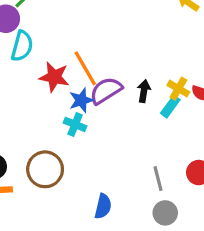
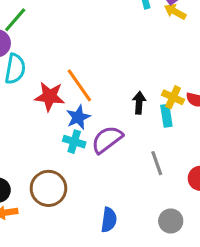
purple semicircle: (106, 91) -> (107, 139), moved
cyan rectangle: (170, 107) -> (166, 116), turned -40
gray line: (158, 179) -> (157, 163), moved

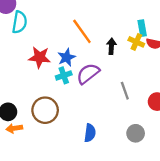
orange line: (79, 85) -> (82, 31), moved
red star: (50, 97) -> (40, 57), moved
cyan rectangle: (166, 116) -> (142, 28), moved
cyan cross: (74, 142) -> (64, 75), turned -35

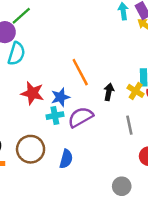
gray line: (125, 91) -> (129, 125), moved
blue semicircle: (90, 133) -> (66, 159), moved

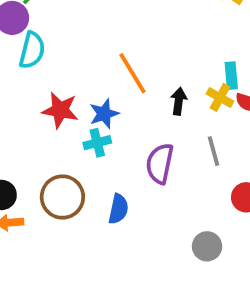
purple semicircle: (81, 117) -> (160, 164), moved, turned -45

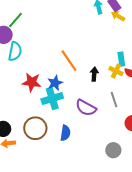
cyan cross: (97, 143) -> (52, 98), size x1.5
purple semicircle: (160, 164) -> (86, 108), turned -70

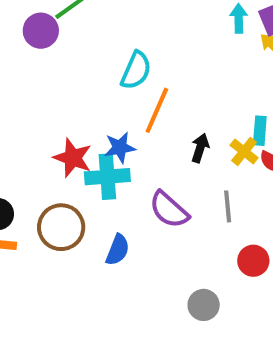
cyan semicircle: (15, 51) -> (136, 70), moved
orange line: (69, 61) -> (157, 110), turned 45
red star: (32, 82) -> (73, 158), moved

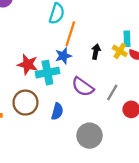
blue star: (120, 148) -> (63, 56), moved
gray line: (228, 206) -> (112, 93), moved, turned 42
gray circle: (204, 305) -> (89, 136), moved, size x1.5

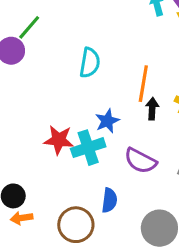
orange line: (70, 34) -> (143, 84), moved
brown circle: (25, 103) -> (76, 225), moved

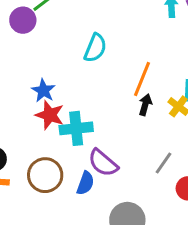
blue star: (107, 121) -> (43, 91), moved, turned -30
purple semicircle: (140, 161) -> (103, 163), moved
brown circle: (76, 225) -> (45, 175), moved

